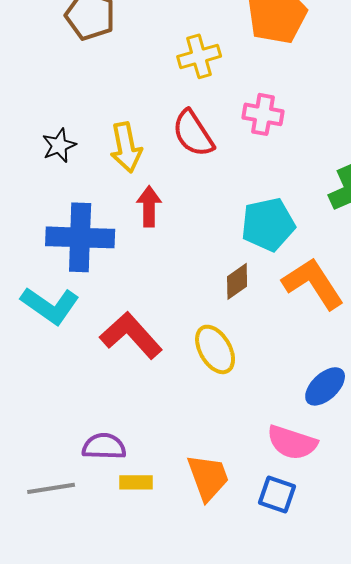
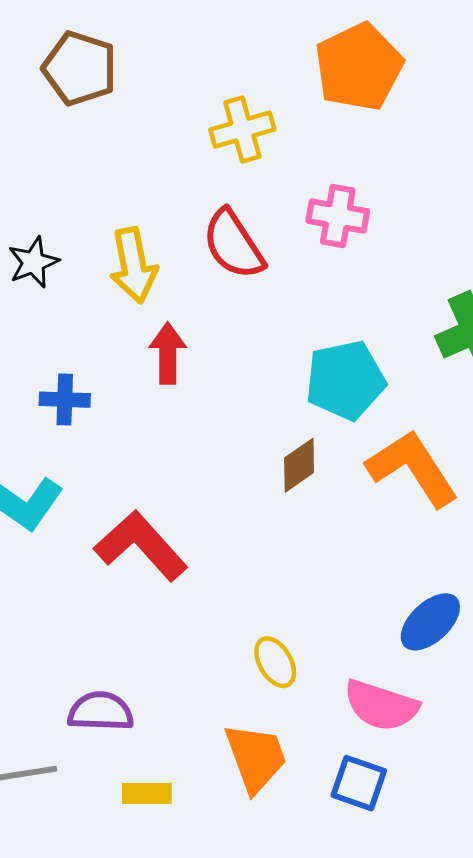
blue cross: (80, 237) -> (65, 400), size x0.5
yellow ellipse: (215, 349) -> (275, 662), moved, size x0.7
yellow rectangle: (136, 482) -> (147, 793), moved

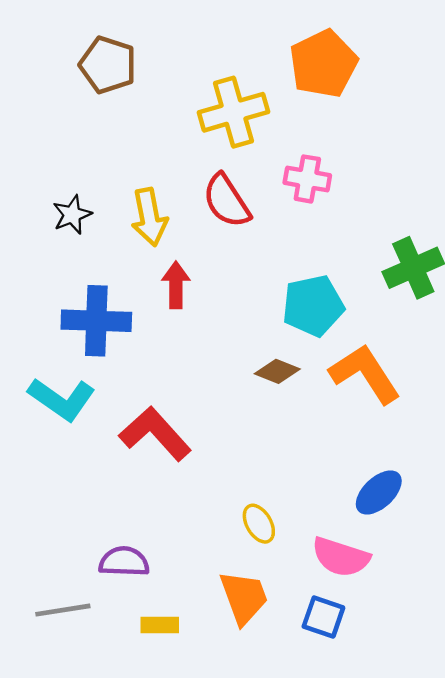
yellow cross: (242, 130) -> (234, 112), size x1.4
blue cross: (65, 400) -> (96, 321), size x1.8
brown diamond: (299, 465) -> (277, 371), turned 57

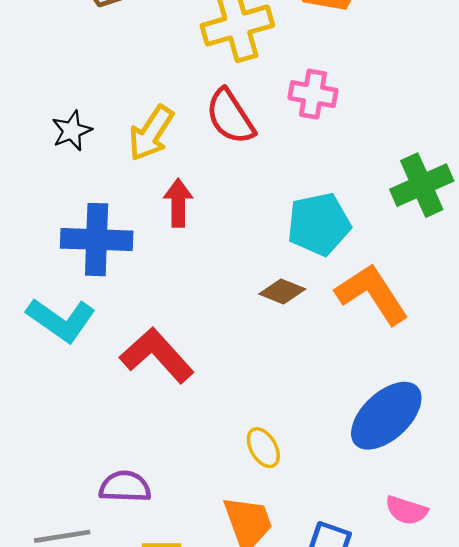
yellow arrow: (149, 217) -> (151, 133), turned 44
blue ellipse: (379, 492) -> (386, 416), size x1.5
pink semicircle: (341, 557) -> (406, 510), moved, size x0.7

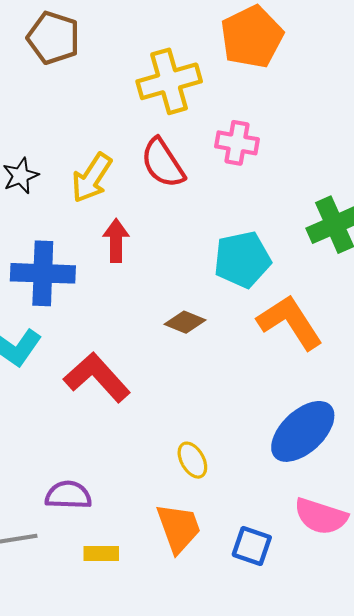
brown diamond: (282, 292) -> (185, 322), moved
pink semicircle: (406, 510) -> (321, 516), size x1.4

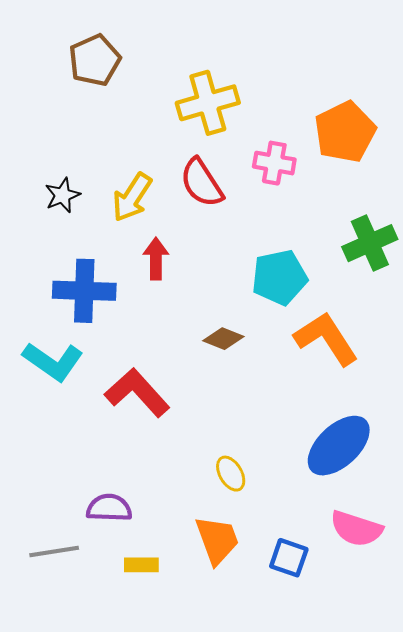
orange pentagon: (252, 37) -> (345, 132), moved
brown pentagon: (53, 38) -> (95, 60), turned 30

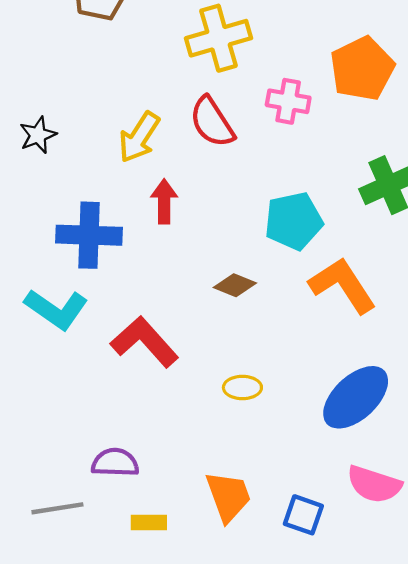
black star: (62, 195) -> (38, 135), moved
yellow ellipse: (231, 474) -> (242, 388), moved, turned -60

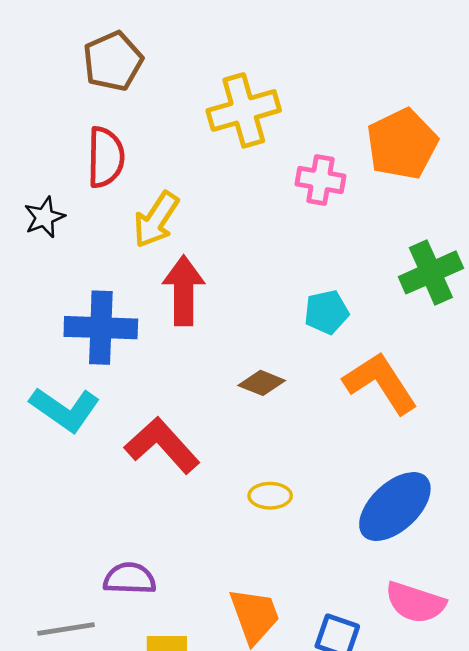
red semicircle: (212, 122) -> (106, 157), moved, turned -146
red arrow: (164, 201) -> (184, 290), size x1.4
cyan pentagon: (294, 221) -> (326, 312), size x0.7

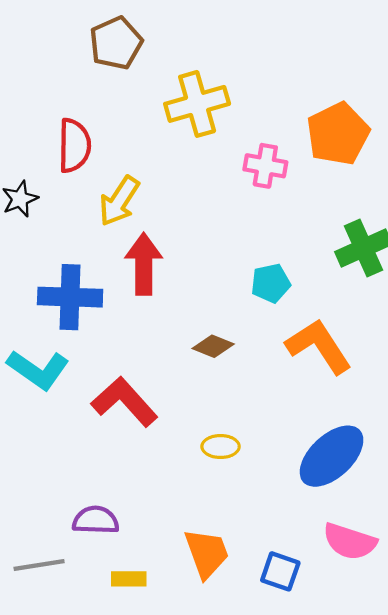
brown pentagon: (113, 61) -> (116, 43), moved

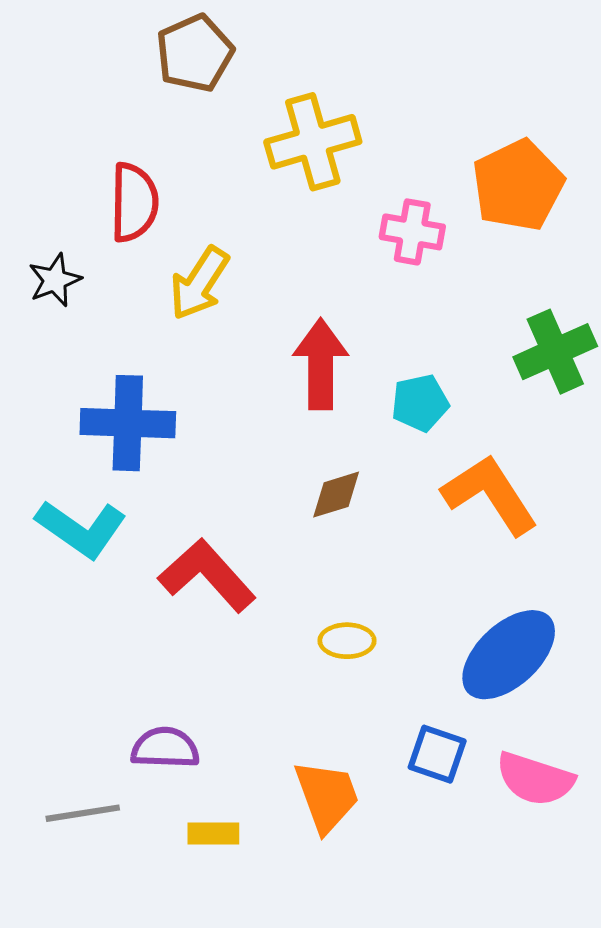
red arrow: (144, 264) -> (321, 364), moved
brown diamond: (213, 346) -> (336, 495), turned -39
blue square: (280, 571) -> (437, 754), moved

